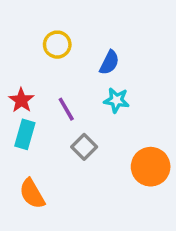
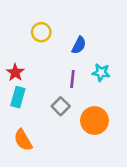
cyan star: (116, 100) -> (101, 72), moved
purple line: (66, 109) -> (72, 79), moved, turned 36
orange circle: (151, 167) -> (94, 121), moved

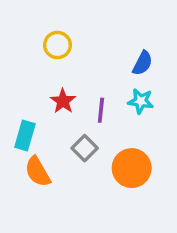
blue semicircle: (79, 45) -> (143, 63), moved
red star: (15, 72) -> (63, 101), moved
orange semicircle: (23, 140) -> (38, 172), moved

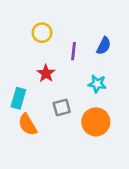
cyan star: (141, 101) -> (97, 84), moved
purple line: (101, 110) -> (74, 51), moved
gray square: (85, 148) -> (62, 107), turned 30

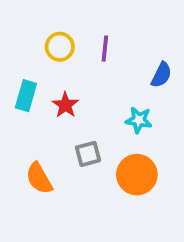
blue semicircle: (104, 46) -> (161, 75), moved
purple line: (74, 51) -> (105, 49), moved
cyan rectangle: (18, 98) -> (26, 96), moved

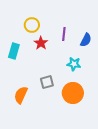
purple line: (105, 49) -> (64, 34), moved
red star: (65, 105) -> (41, 43), moved
orange semicircle: (39, 178) -> (21, 95), turned 54

